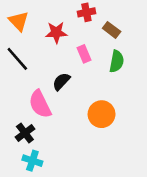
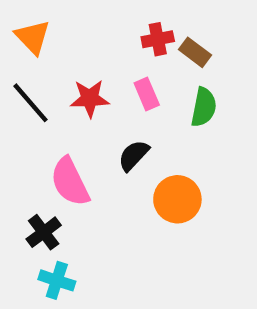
red cross: (86, 12) -> (158, 39), moved
red star: (56, 32) -> (90, 98), moved
black semicircle: (61, 81) -> (134, 155), moved

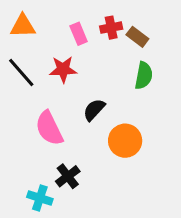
orange triangle: (33, 37) -> (23, 26), turned -48
pink rectangle: (147, 94) -> (79, 34), moved
black cross: (44, 232) -> (68, 176), moved

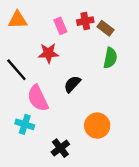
black line: (21, 72) -> (16, 70), moved
orange circle: (125, 141) -> (97, 126), moved
black cross: (68, 176) -> (60, 148), moved
cyan cross: (40, 198) -> (25, 124), moved

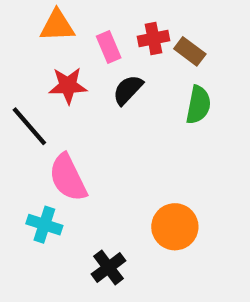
orange triangle: (18, 20) -> (57, 26), moved
red star: (49, 53) -> (68, 86), moved
black semicircle: (72, 84) -> (128, 90), moved

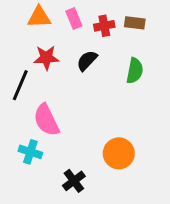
pink rectangle: (109, 47) -> (74, 19), moved
brown rectangle: (190, 51) -> (135, 23), moved, turned -30
black line: (29, 126) -> (20, 85), turned 64

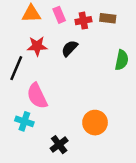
green semicircle: (135, 71) -> (122, 60), moved

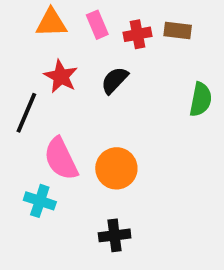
red star: (37, 46) -> (61, 76), turned 30
orange circle: (95, 123) -> (116, 168), moved
black cross: (59, 145) -> (115, 235), moved, turned 30

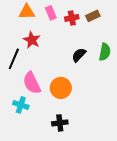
brown rectangle: (178, 30) -> (93, 16), turned -32
black semicircle: (115, 80) -> (79, 55), moved

